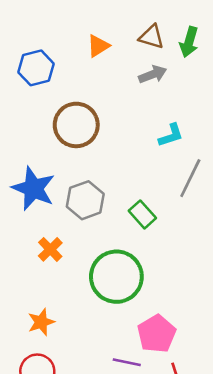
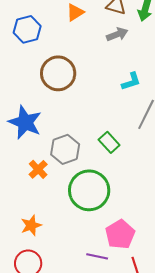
gray hexagon: (85, 200) -> (65, 149), moved

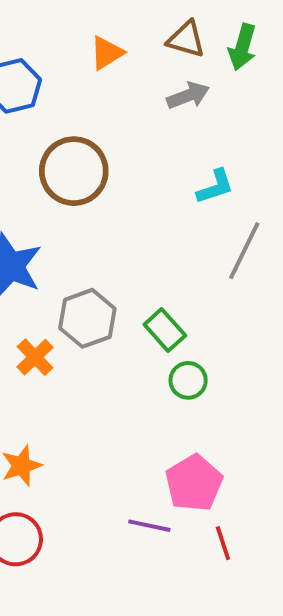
green rectangle: (109, 142) -> (165, 330), moved
green circle: (89, 190) -> (188, 380), moved, size x0.5

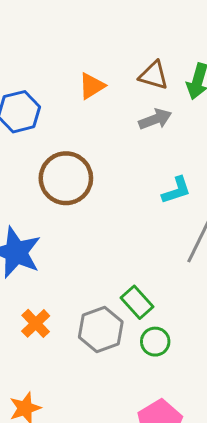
gray hexagon: (87, 318) -> (101, 330), moved

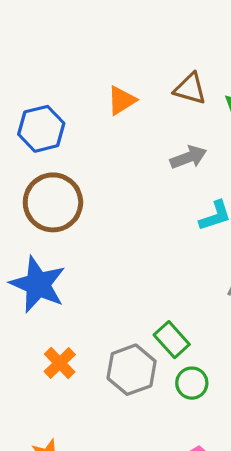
gray arrow: (155, 119) -> (188, 157), moved
brown circle: (66, 178) -> (53, 202), moved

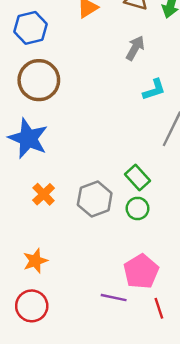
gray arrow: (188, 157) -> (135, 48), turned -40
green rectangle: (172, 340) -> (137, 178), moved

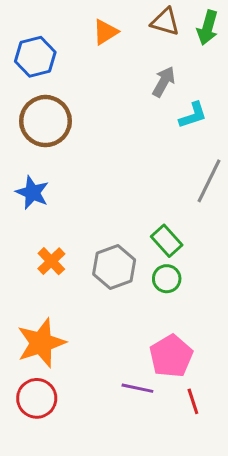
cyan L-shape: (154, 90) -> (193, 115), moved
blue star: (28, 138) -> (32, 193), size x0.7
orange star: (35, 261) -> (41, 343), size x1.6

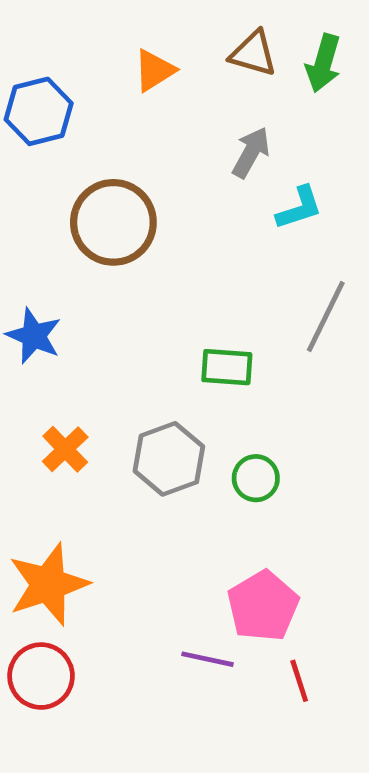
brown circle: (45, 121) -> (113, 222), moved
green rectangle: (167, 241) -> (227, 367), moved, turned -44

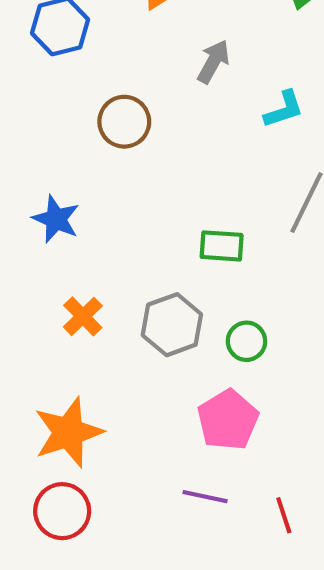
gray arrow: (251, 152) -> (213, 62), moved
brown circle: (113, 222) -> (124, 122), size x0.7
pink pentagon: (263, 606) -> (228, 420), moved

